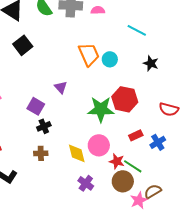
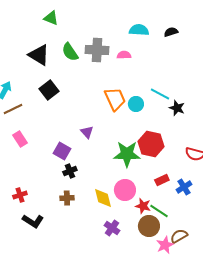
cyan line: (137, 30) -> (160, 94), moved

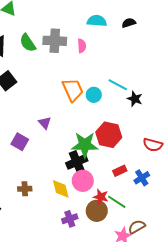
pink semicircle: (124, 55) -> (82, 46), turned 88
black cross: (70, 171) -> (77, 162), moved, size x1.5
brown circle: (149, 226) -> (97, 211), moved
purple cross: (112, 228) -> (70, 219), turned 35

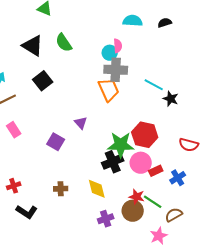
gray cross: (55, 41) -> (116, 70), moved
cyan circle: (94, 95) -> (110, 53), moved
pink circle: (83, 181) -> (141, 163), moved
brown semicircle: (137, 227) -> (174, 215), moved

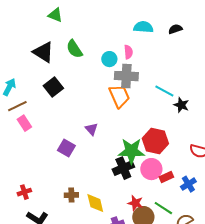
cyan circle: (110, 53) -> (109, 59), moved
pink rectangle: (14, 130) -> (24, 123), moved
yellow diamond: (97, 189) -> (95, 203), moved
red star: (137, 197) -> (135, 203), moved

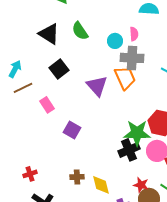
pink rectangle: (24, 123) -> (47, 105), moved
purple triangle: (91, 129) -> (97, 86), moved, size x1.6

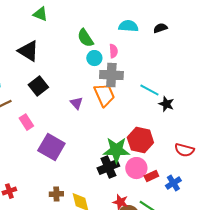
green semicircle: (80, 31) -> (85, 38), moved
purple triangle: (97, 86) -> (76, 103), size x0.6
purple square: (72, 130) -> (51, 147), size x1.5

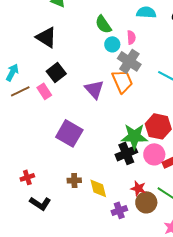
gray cross: (111, 75) -> (129, 61), turned 30
purple triangle: (76, 103) -> (94, 89), size x1.5
pink rectangle: (26, 122) -> (44, 91), moved

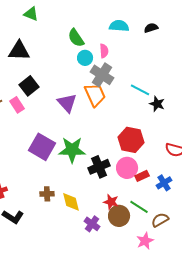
black triangle: (46, 37) -> (19, 51), turned -30
green star: (134, 136) -> (72, 150), moved
purple cross: (119, 210) -> (92, 224), turned -35

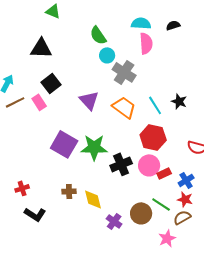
pink semicircle: (104, 51) -> (146, 43), moved, size x1.5
cyan line: (140, 90) -> (155, 105), moved, turned 30
orange trapezoid: (95, 95) -> (124, 107), moved, turned -30
red star: (111, 202) -> (185, 199), moved

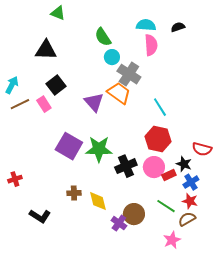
black star: (179, 101) -> (184, 164), moved
orange trapezoid: (124, 107) -> (119, 93), moved
red cross: (22, 188) -> (15, 179), moved
brown circle: (141, 213) -> (134, 214), moved

